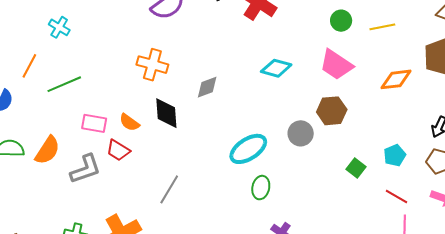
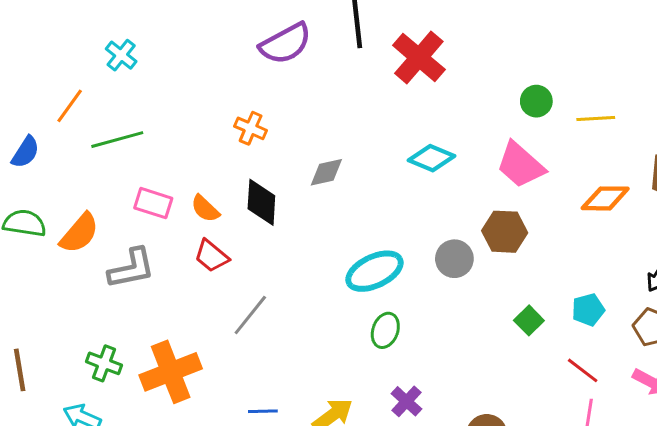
orange cross: (152, 65) -> (251, 128), size x0.7
red trapezoid: (118, 150) -> (211, 256), moved

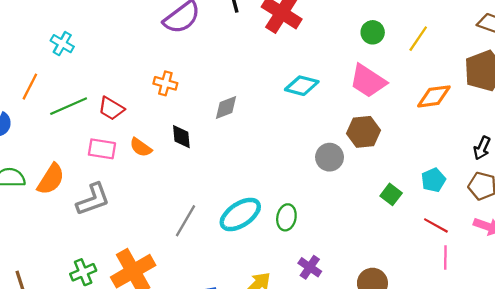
yellow line: (596, 118) -> (418, 39), turned -44
black diamond: (261, 202) -> (181, 137), size x0.7
red trapezoid: (211, 256) -> (111, 108), moved
cyan ellipse: (374, 271) -> (240, 214), moved
green cross: (104, 363) -> (83, 272), turned -35

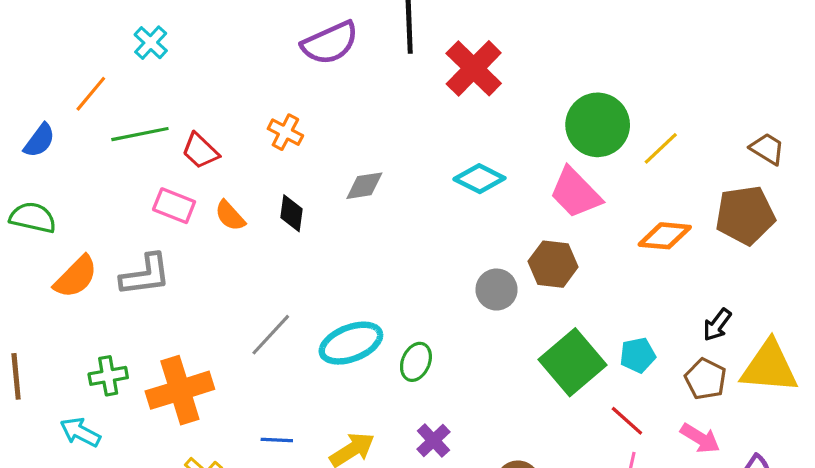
green circle: (373, 32) -> (598, 125), size x1.8
orange semicircle: (51, 179) -> (76, 277), moved
green square: (391, 194) -> (573, 362), size x2.0

